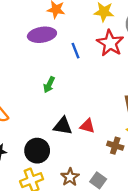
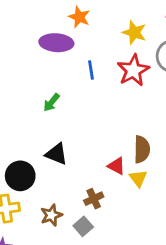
red triangle: (87, 126) -> (116, 166), moved
brown cross: (115, 146) -> (94, 199), moved, turned 35

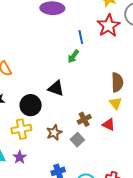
blue line: (91, 70) -> (81, 37), moved
green arrow: (51, 102) -> (73, 56), moved
red triangle: (116, 166) -> (109, 125), moved

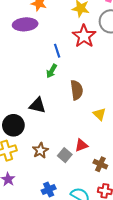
brown semicircle: (117, 82) -> (77, 90), moved
brown cross: (84, 119) -> (100, 164), moved, turned -32
red triangle: (109, 125) -> (81, 145), moved, turned -40

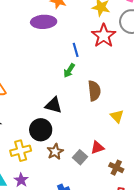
black circle: (13, 125) -> (41, 130), moved

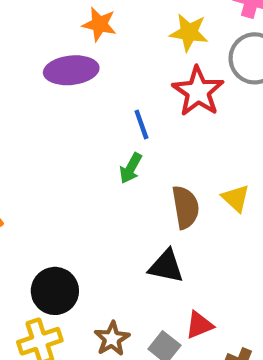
black triangle: (54, 105) -> (166, 266), moved
yellow triangle: (117, 116) -> (236, 198), moved
black circle: (41, 130) -> (55, 291), moved

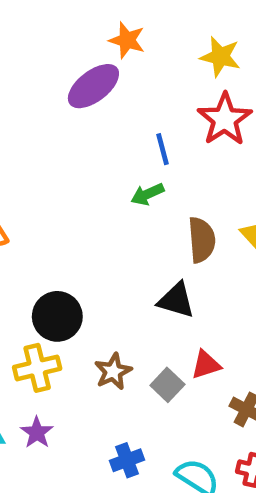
purple ellipse: (71, 70) -> (93, 86), turned -36
green arrow: (131, 168) -> (147, 194), turned 32

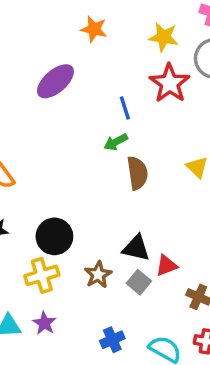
purple ellipse: (93, 86) -> (55, 81), moved
brown semicircle: (202, 240) -> (137, 173), moved
black triangle: (176, 300) -> (136, 248), moved

